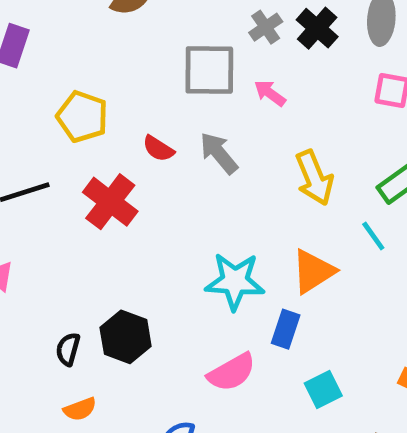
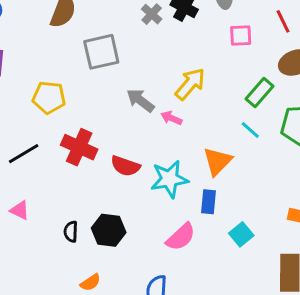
gray square: (209, 70) -> (101, 52), moved
pink arrow: (270, 93) -> (171, 118), moved
red semicircle: (158, 149) -> (125, 166), moved, size x1.4
yellow arrow: (314, 178) -> (190, 84), moved, turned -104
black semicircle: (68, 349) -> (71, 232), moved

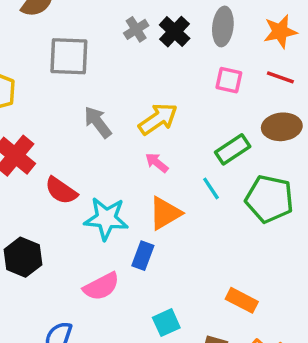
red line: (283, 21) -> (280, 77), turned -60
pink arrow: (171, 118) -> (157, 163), moved
cyan square: (241, 234) -> (166, 323), moved

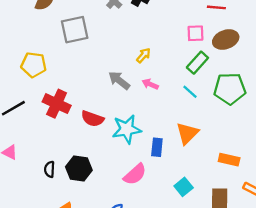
pink square: (229, 80) -> (195, 33), moved
yellow arrow: (158, 119) -> (144, 55), size x0.6
gray arrow: (98, 122) -> (119, 80), moved
orange triangle: (165, 213) -> (187, 133), moved

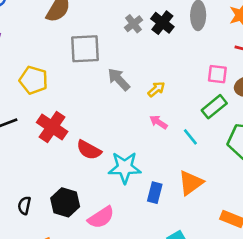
gray arrow: (119, 80) -> (119, 79), moved
cyan line: (190, 92) -> (190, 137), moved
black semicircle: (49, 169) -> (24, 205), moved
pink semicircle: (135, 174) -> (101, 217), moved

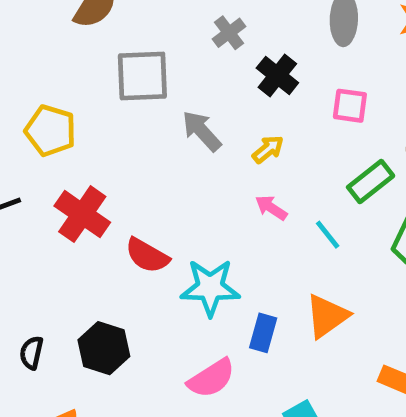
black cross: (162, 23) -> (277, 75), moved
pink square: (217, 74) -> (350, 106), moved
pink semicircle: (101, 217) -> (211, 378), moved

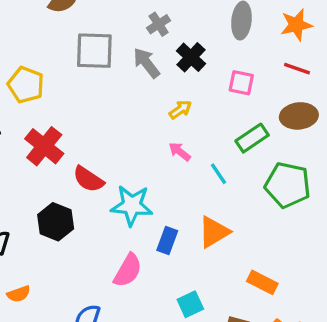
gray arrow: (202, 131) -> (147, 63), moved
black hexagon: (104, 348) -> (56, 222), moved
pink semicircle: (211, 378) -> (128, 270), turned -32

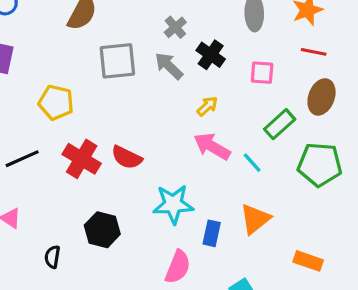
brown ellipse: (299, 116) -> (322, 97), turned -56
pink arrow: (180, 152) -> (212, 146), size x1.6
red semicircle: (88, 179) -> (127, 157), moved

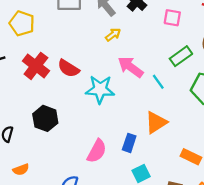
yellow arrow: (207, 106) -> (113, 35), moved
cyan star: (173, 204) -> (100, 89), moved
blue rectangle: (212, 233) -> (129, 143), moved

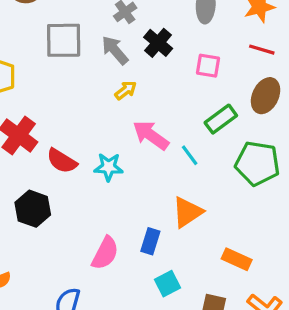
red semicircle: (68, 68) -> (62, 161), moved
cyan star: (100, 89) -> (109, 167), size x0.7

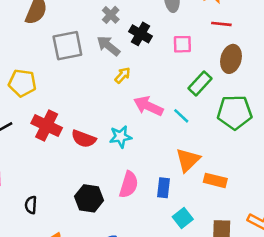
black hexagon: (33, 209) -> (89, 198), moved
pink semicircle: (105, 253) -> (129, 185), moved
orange rectangle: (237, 259) -> (215, 180), moved

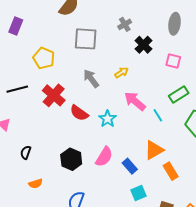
gray arrow: (108, 46) -> (91, 78), moved
cyan star: (120, 137) -> (108, 119), turned 30
orange rectangle: (215, 180) -> (171, 171), turned 30
blue rectangle: (163, 188) -> (130, 166), turned -63

